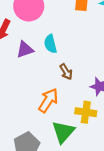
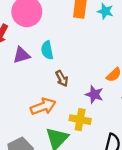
orange arrow: (48, 100) -> (43, 106), turned 35

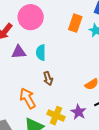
purple star: (94, 94) -> (78, 112), moved
orange arrow: (43, 106) -> (28, 98), turned -110

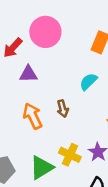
cyan semicircle: (41, 52) -> (88, 82), moved, turned 42
orange arrow: (28, 98) -> (33, 116), moved

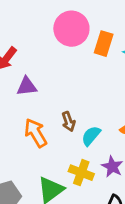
pink circle: (45, 32) -> (71, 29), moved
cyan semicircle: (88, 82) -> (91, 136), moved

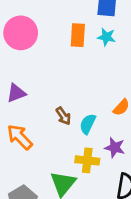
pink circle: (71, 29) -> (21, 33), moved
orange arrow: (36, 133) -> (20, 137), moved

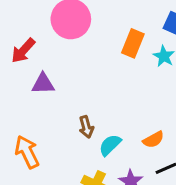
orange arrow: (20, 137) -> (27, 152), moved

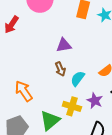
purple triangle: (43, 84) -> (64, 45), moved

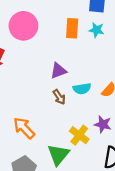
cyan semicircle: (78, 79) -> (82, 89), moved, turned -126
yellow cross: (72, 106) -> (79, 135), turned 30

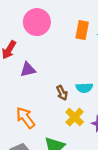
purple triangle: (58, 71) -> (28, 69), moved
yellow cross: (79, 135) -> (75, 117), moved

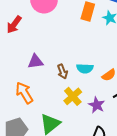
purple triangle: (28, 69) -> (35, 62), moved

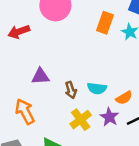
red arrow: (14, 25) -> (19, 32), turned 30
purple star: (97, 105) -> (109, 117), moved

